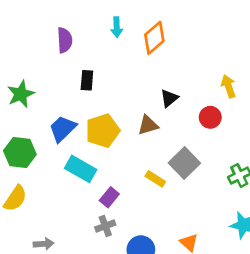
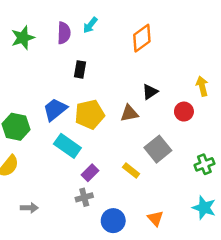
cyan arrow: (117, 27) -> (90, 25), moved, turned 35
green star: (21, 94) -> (23, 38), moved
yellow rectangle: (155, 179) -> (131, 170), moved

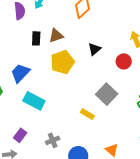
brown triangle: (129, 113) -> (56, 36), moved
yellow pentagon: (90, 114) -> (62, 62), moved
purple rectangle: (90, 173) -> (20, 135), moved

